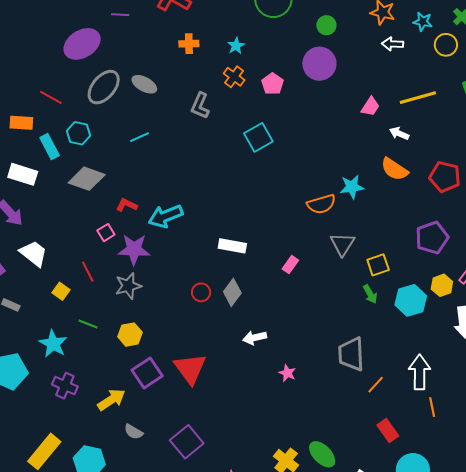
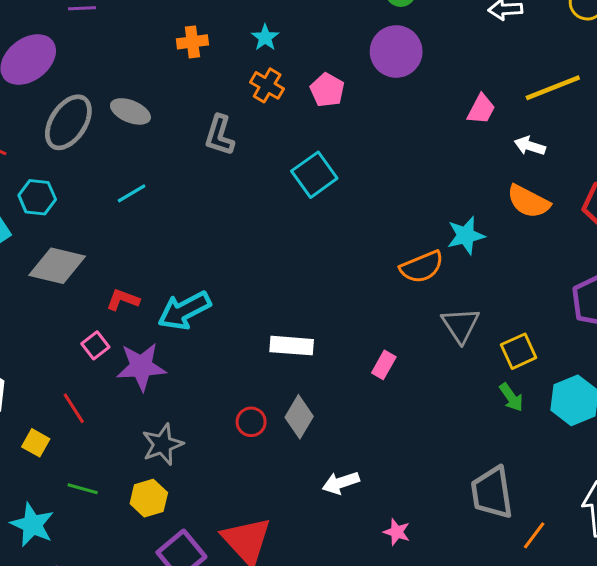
gray star: (128, 286) -> (162, 444), moved

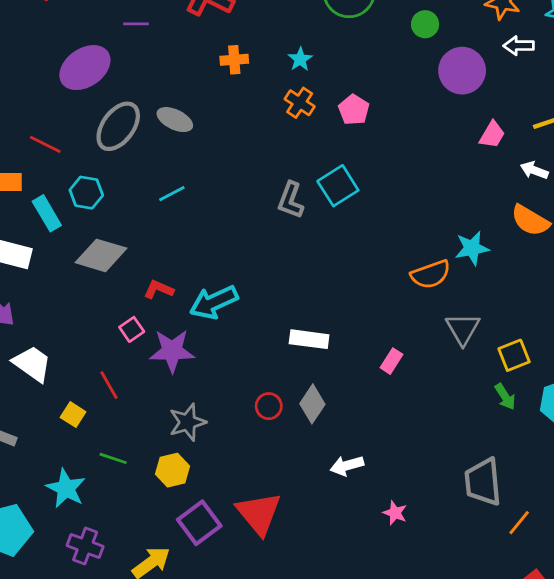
purple circle: (396, 52) -> (462, 71), moved
gray L-shape: (219, 135) -> (291, 200), moved

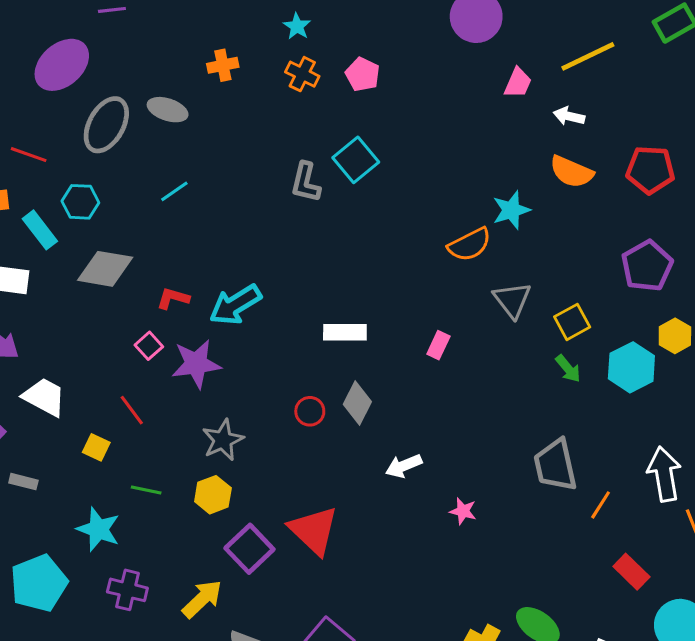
orange cross: (234, 60) -> (223, 65), moved

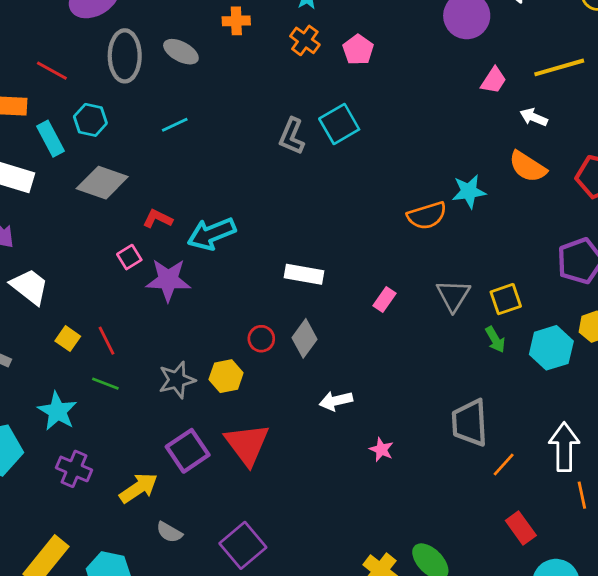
gray ellipse: (106, 125) -> (125, 56), turned -39
gray triangle: (512, 300) -> (453, 295), moved
red line: (132, 410) -> (106, 341), moved
gray star: (223, 440) -> (177, 380), moved
yellow hexagon: (213, 495) -> (226, 376), moved

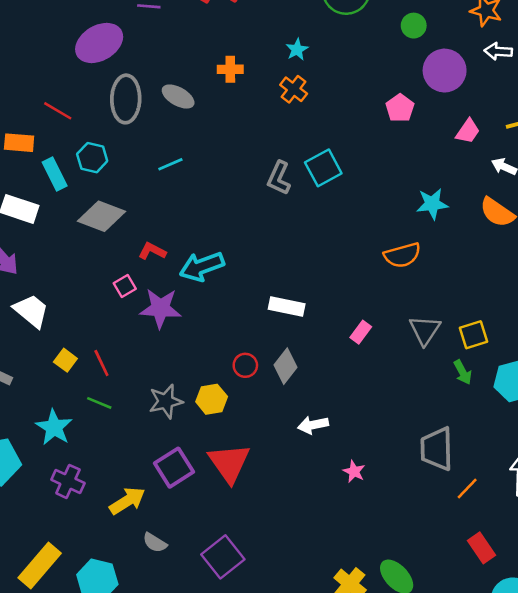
pink pentagon: (358, 50) -> (400, 108), moved
cyan star: (469, 191) -> (432, 204), moved

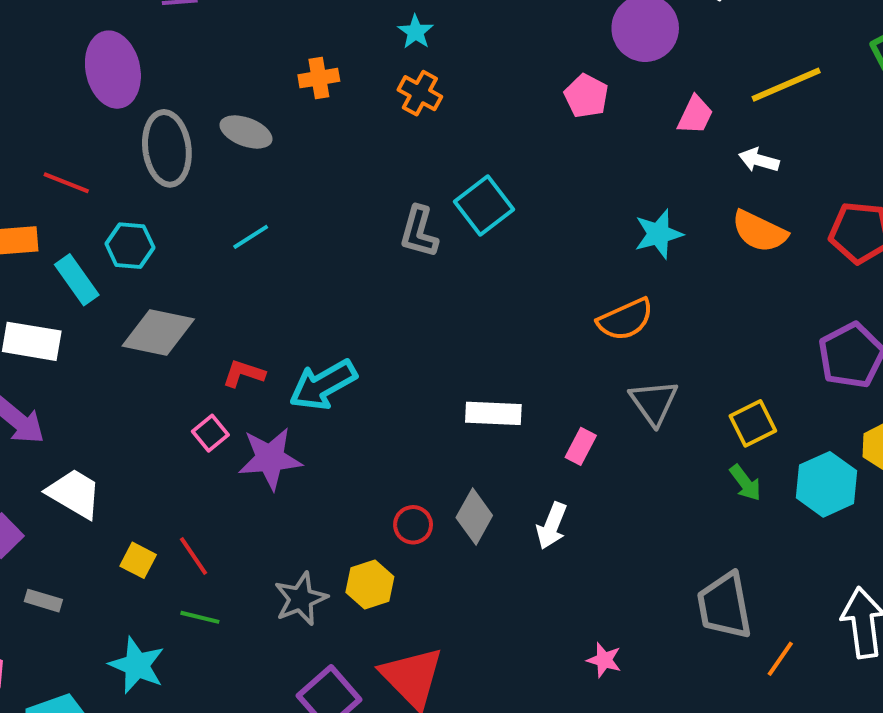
purple ellipse: (99, 43) -> (113, 70), turned -63
white rectangle: (287, 307) -> (493, 413), moved
gray triangle: (425, 330) -> (654, 402), moved
white arrow: (313, 425) -> (552, 526), moved, turned -48

